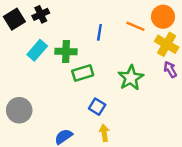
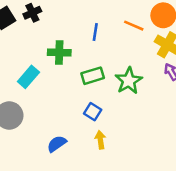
cyan rectangle: (37, 50) -> (28, 77), moved
green rectangle: (83, 73) -> (93, 76), moved

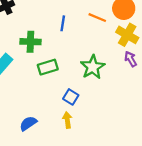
green rectangle: (93, 76) -> (48, 67), moved
blue square: (93, 112) -> (71, 97), moved

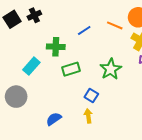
blue line: (63, 23) -> (84, 30), turned 48

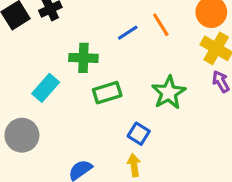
orange line: (115, 25) -> (161, 25), moved, turned 35

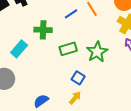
green rectangle: (107, 93) -> (68, 49), moved
yellow arrow: (134, 165) -> (75, 98), turned 48

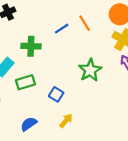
green rectangle: (68, 49) -> (25, 82), moved
blue square: (78, 78) -> (56, 94), moved

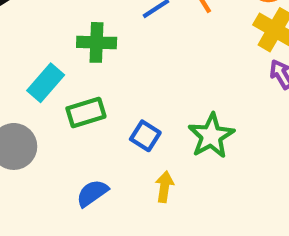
green star: (90, 70) -> (211, 136), moved
yellow arrow: (66, 121) -> (164, 187), turned -32

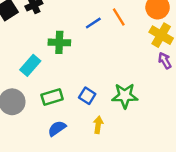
green rectangle: (86, 113) -> (52, 97), moved
green star: (211, 136) -> (125, 96), turned 30

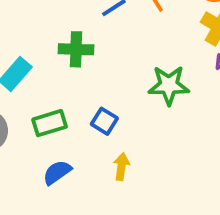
green cross: (59, 42) -> (76, 49), moved
green star: (125, 96) -> (169, 85), moved

